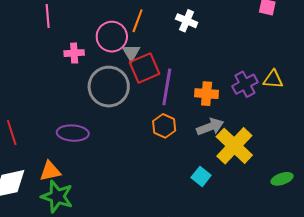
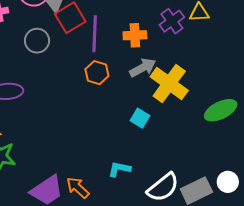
gray circle: (109, 87) -> (37, 41), size x0.6
green ellipse: (282, 179) -> (221, 110), size x1.5

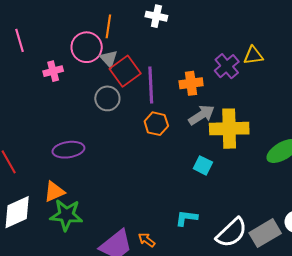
gray circle: (37, 41) -> (107, 98), moved
yellow cross: (169, 84) -> (229, 129), turned -33
orange arrow: (78, 188) -> (147, 240), size x0.7

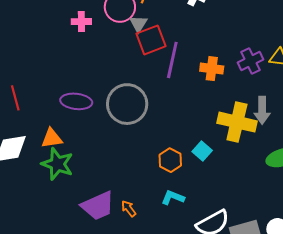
gray circle: (107, 98) -> (127, 104), moved, size x1.6
gray arrow: (202, 115) -> (262, 110), moved, turned 108
orange hexagon: (156, 124) -> (170, 160), moved

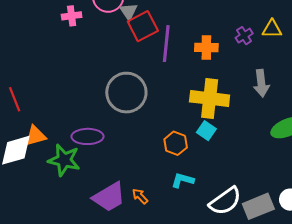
purple cross: (251, 61) -> (244, 36), size x0.7
purple ellipse: (76, 101) -> (88, 136), moved
yellow cross: (237, 122) -> (210, 98), moved
orange triangle: (52, 138) -> (35, 136), moved

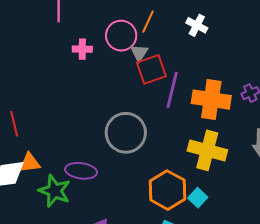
orange cross: (206, 48) -> (211, 100), size x1.6
cyan square: (206, 131) -> (198, 198), moved
orange hexagon: (176, 143) -> (167, 190), size x1.6

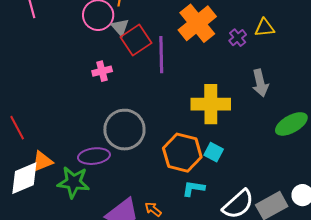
pink cross: (82, 49) -> (102, 71), moved
orange cross: (211, 100) -> (197, 23), moved, turned -33
gray circle: (126, 133) -> (124, 130), moved

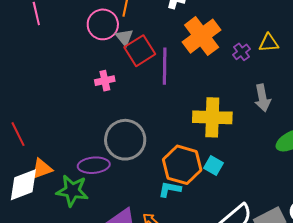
cyan L-shape: (193, 188) -> (170, 189), moved

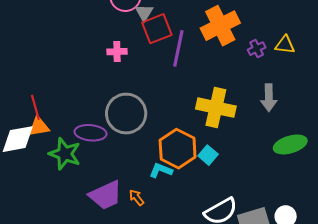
red line: (18, 134) -> (35, 107), moved

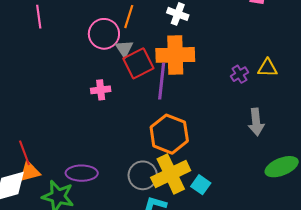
orange cross: (220, 26) -> (175, 55), moved, turned 30
yellow cross: (216, 108) -> (171, 174), moved, turned -33
gray circle: (126, 114) -> (143, 175), moved, size x0.7
orange hexagon: (178, 149) -> (169, 134), moved

